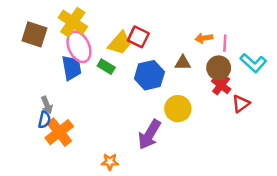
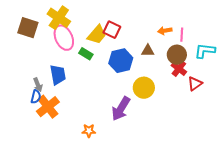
cyan L-shape: (253, 63) -> (205, 51), turned 145
blue trapezoid: (72, 68) -> (58, 75), moved

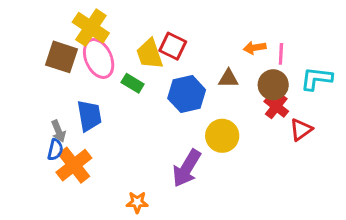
brown square: (28, 28) -> (61, 57), moved
yellow trapezoid: (97, 35) -> (150, 54), turned 120

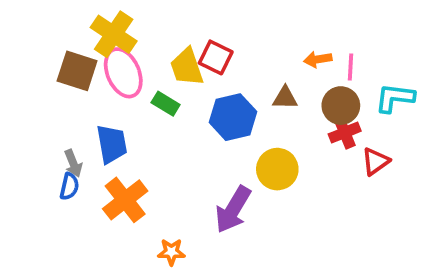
red cross: (276, 106) -> (345, 133), turned 30
orange cross: (74, 165) -> (125, 200), moved

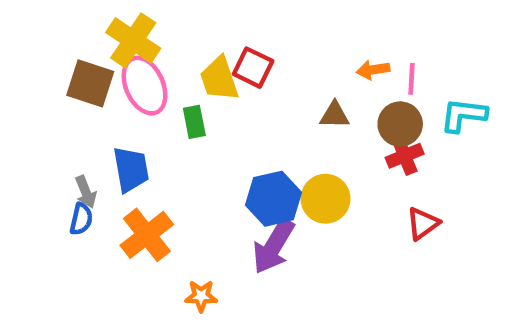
green rectangle: (166, 104) -> (194, 122), turned 48
blue hexagon: (233, 117) -> (273, 199), moved
red triangle: (376, 161) -> (423, 224), moved

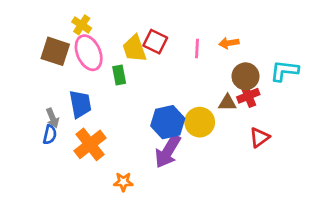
yellow cross: (133, 40) -> (82, 25), size x0.6
pink line: (411, 79) -> (197, 49), moved
brown triangle: (335, 115) -> (227, 103), moved

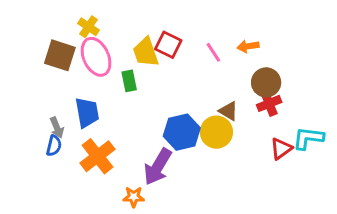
pink line: (197, 49) -> (213, 52), turned -36
cyan L-shape: (284, 71) -> (308, 138), moved
brown triangle: (227, 103) -> (228, 111), moved, turned 30
purple arrow: (168, 151) -> (158, 167), moved

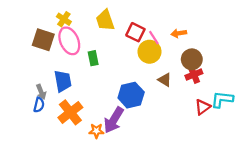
red square: (168, 45) -> (135, 32), moved
yellow trapezoid: (146, 52) -> (105, 20), moved
yellow circle: (216, 132) -> (149, 52), moved
orange star: (134, 197) -> (96, 131), moved

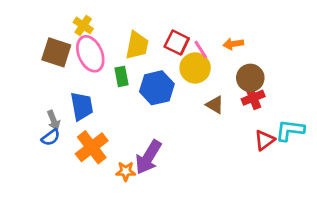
yellow trapezoid: (105, 20) -> (137, 45), moved, turned -150
blue hexagon: (131, 95) -> (157, 88), moved
blue semicircle: (39, 105) -> (51, 137), turned 40

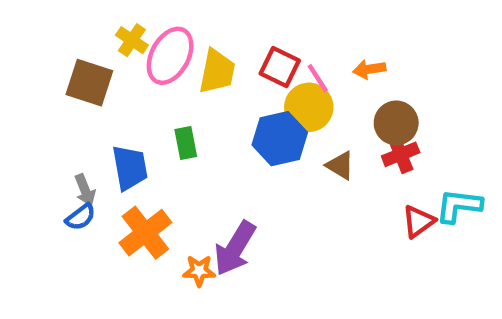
pink ellipse: (90, 54) -> (170, 56), moved, turned 52
green rectangle: (121, 76) -> (186, 143), moved
blue hexagon: (157, 88) -> (280, 139), moved

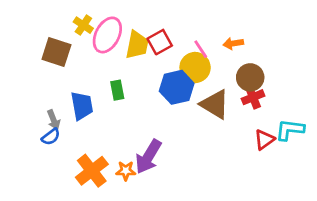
red square: (280, 67) -> (160, 42), moved, turned 35
brown triangle: (340, 165) -> (215, 104), size x1.6
orange cross: (145, 233) -> (92, 171), moved

